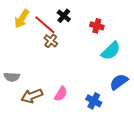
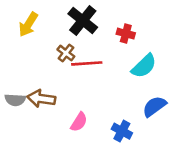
black cross: (64, 16) -> (83, 21), size x1.6
red line: (45, 25) -> (87, 63), moved, turned -45
brown arrow: (32, 96) -> (41, 99), moved, turned 30

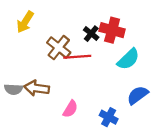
black cross: (83, 21) -> (91, 34), moved, size x0.6
red cross: (126, 34) -> (112, 30), size x1.5
brown cross: (66, 53) -> (59, 48), size x1.5

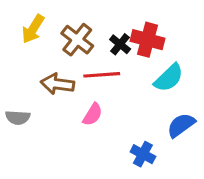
brown cross: (59, 48) -> (77, 40), moved
brown arrow: (37, 88) -> (57, 84), moved
pink semicircle: (70, 109) -> (93, 114), moved

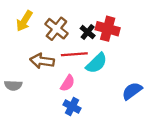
cyan semicircle: (169, 78) -> (97, 63), moved
blue cross: (143, 154) -> (72, 107), moved

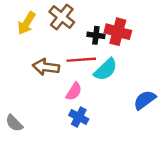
brown cross: (56, 29) -> (62, 17), moved
black cross: (88, 32) -> (96, 35), turned -32
gray semicircle: (13, 85) -> (14, 123), moved, turned 42

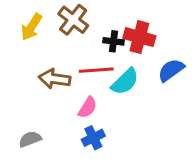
blue semicircle: (145, 100) -> (171, 70), moved
blue cross: (79, 117) -> (93, 138), turned 36
gray semicircle: (14, 123) -> (30, 139), moved, turned 114

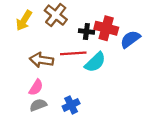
blue semicircle: (171, 70) -> (130, 39), moved
pink semicircle: (88, 108) -> (36, 87), moved
gray semicircle: (30, 139) -> (38, 105), moved

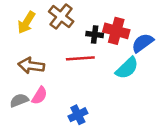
brown arrow: (41, 60) -> (31, 66), moved
cyan semicircle: (95, 62) -> (127, 68), moved
gray semicircle: (38, 105) -> (19, 100), moved

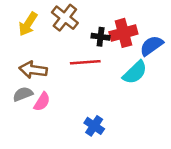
red cross: (116, 31) -> (123, 33), turned -30
gray semicircle: (19, 100) -> (23, 94), moved
blue cross: (78, 115) -> (94, 126), moved, turned -30

